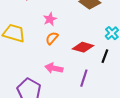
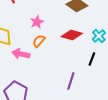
red diamond: (83, 47) -> (72, 35), moved
pink arrow: (54, 68) -> (21, 54), moved

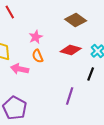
orange semicircle: (39, 41) -> (38, 56), turned -64

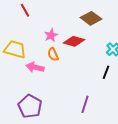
red diamond: (71, 50) -> (74, 41), moved
purple line: (70, 96) -> (85, 104), moved

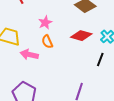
red diamond: (74, 41) -> (81, 36), moved

